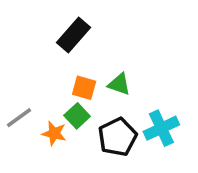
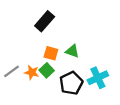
orange star: (54, 133) -> (32, 72), moved

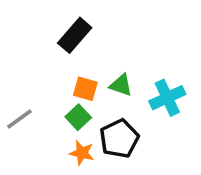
orange star: (32, 72) -> (82, 153), moved
cyan cross: (98, 78) -> (167, 98), moved

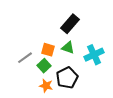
black rectangle: (75, 35) -> (70, 24), moved
gray line: (19, 119) -> (25, 58), moved

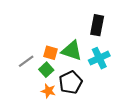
black rectangle: (70, 24) -> (97, 25), moved, turned -30
green triangle: (68, 48) -> (72, 51), size x1.5

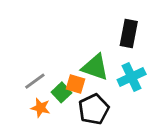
orange square: (50, 53) -> (75, 84), moved
orange star: (48, 91) -> (40, 108), moved

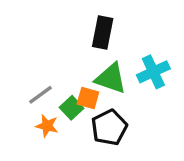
black rectangle: (129, 34) -> (103, 33), moved
cyan cross: (132, 77) -> (153, 72), moved

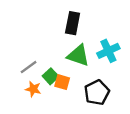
orange square: (88, 98) -> (62, 82), moved
black pentagon: (109, 127) -> (97, 92), moved

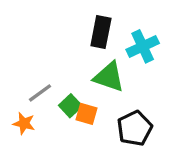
cyan cross: (108, 51) -> (143, 46), moved
orange star: (33, 89) -> (24, 123), moved

